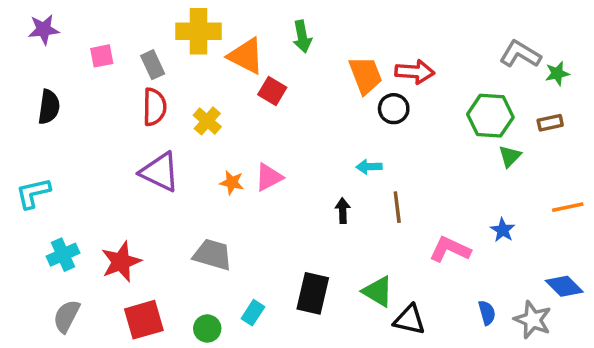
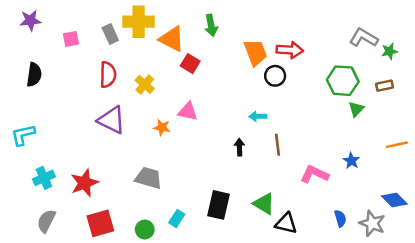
gray rectangle: (153, 65) -> (110, 34), moved
pink triangle: (269, 177) -> (188, 111), moved, turned 40

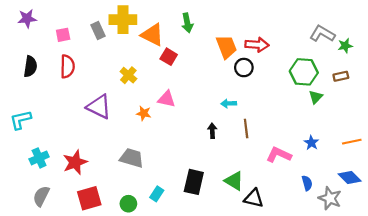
red semicircle: (108, 75) -> (67, 66), moved
orange line: (397, 145) -> (352, 142), moved
blue semicircle: (340, 218) -> (307, 183), moved

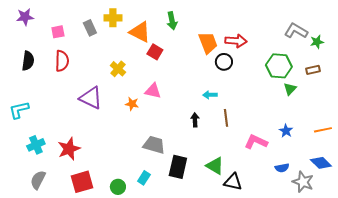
yellow cross: (123, 20) -> (113, 18), size x0.7
gray trapezoid: (132, 158) -> (154, 145), moved
blue semicircle: (307, 183) -> (282, 168), turned 96

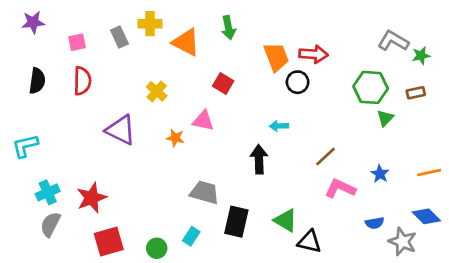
red square: (155, 52) -> (223, 83), moved
brown line: (226, 118) -> (325, 157), moved, turned 54
black arrow: (195, 120) -> (259, 159), size x1.5
gray semicircle: (38, 180) -> (50, 224), moved

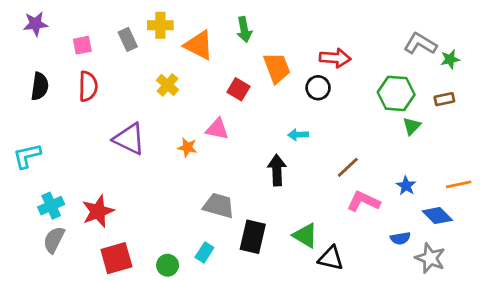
orange trapezoid: (276, 57) -> (277, 68), moved
yellow cross: (157, 91) -> (168, 85), moved
blue diamond: (426, 216) -> (437, 216), moved

